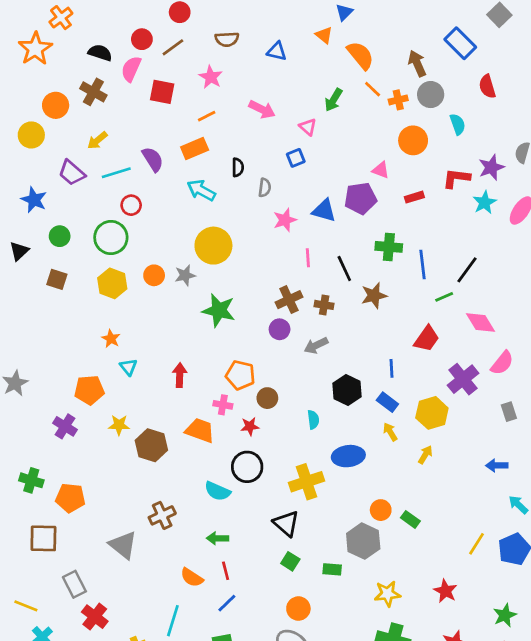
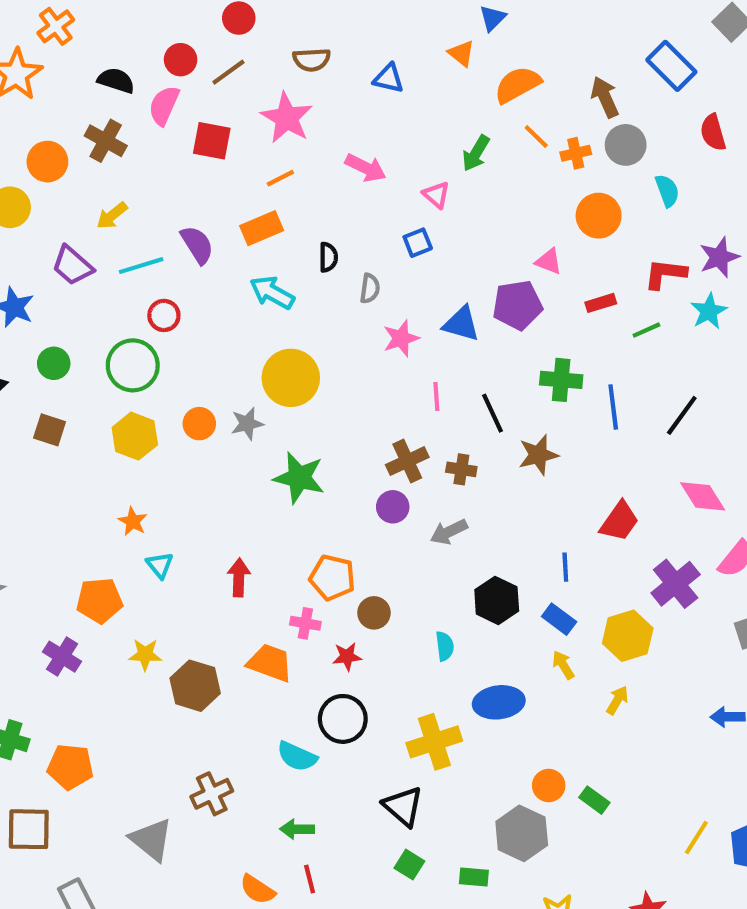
orange semicircle: (360, 55) -> (517, 85), turned -80
pink star: (211, 77) -> (287, 118), size x1.4
green line: (444, 297) -> (646, 330), moved

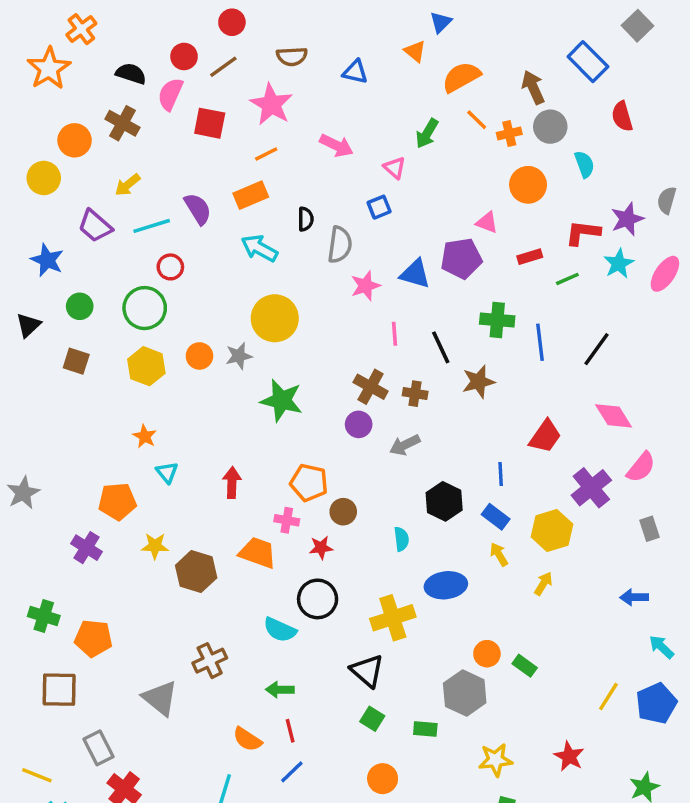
gray semicircle: (370, 288) -> (340, 245), size x1.5
brown cross: (407, 461) -> (371, 387), turned -36

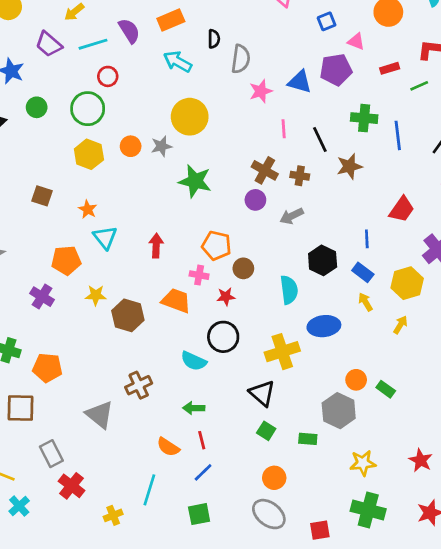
blue square: (379, 207) -> (327, 21), moved
brown square: (76, 361) -> (42, 196), moved
cyan triangle: (167, 472) -> (105, 238), size x1.4
cyan semicircle: (401, 539) -> (289, 290), size x1.5

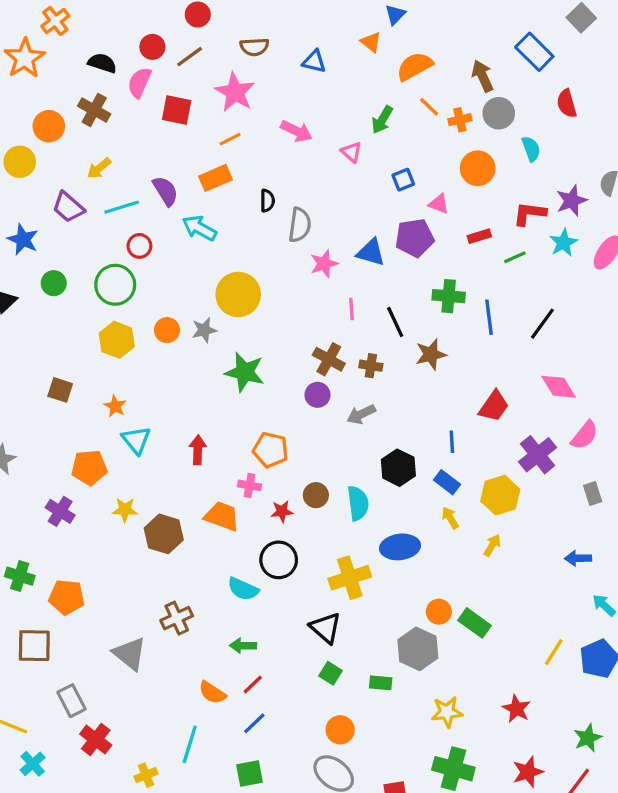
cyan arrow: (178, 62) -> (199, 228), moved
brown circle: (243, 268) -> (316, 495), moved
green rectangle: (386, 389) -> (474, 623), size x1.4
red line: (202, 440) -> (253, 684), turned 60

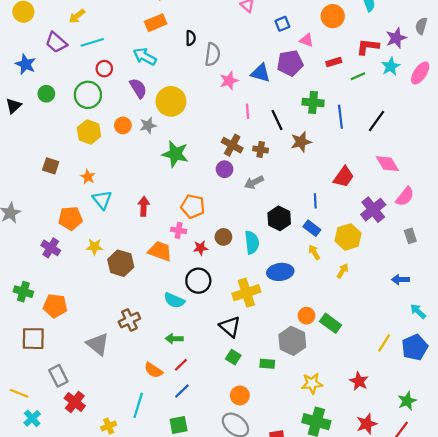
purple semicircle: (165, 191) -> (138, 88), moved

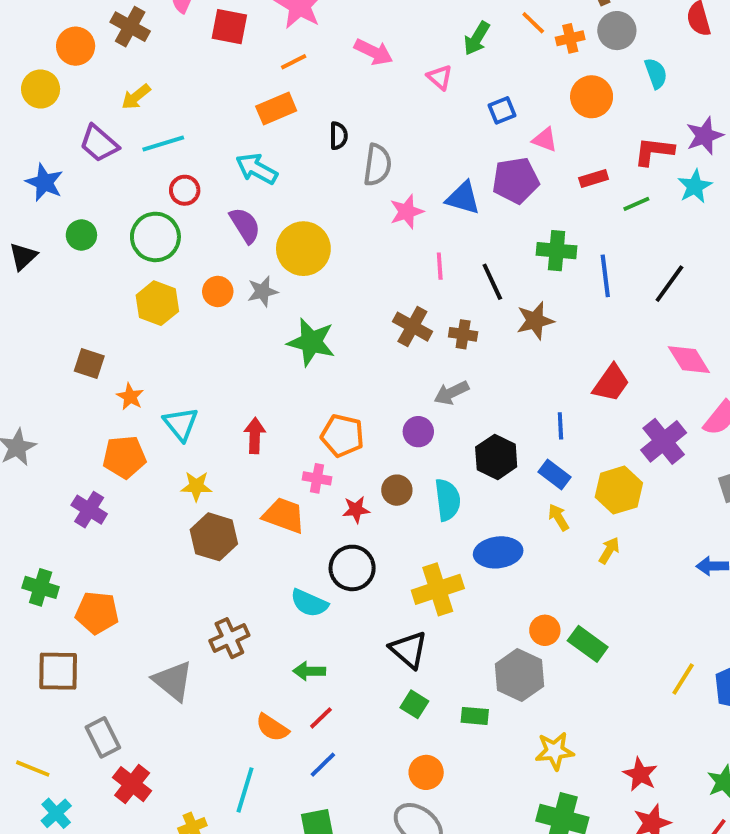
purple circle: (225, 169) -> (418, 432), moved
orange star: (88, 177) -> (130, 397), moved
yellow star: (94, 247) -> (196, 486), moved
red star: (359, 381) -> (640, 774), moved

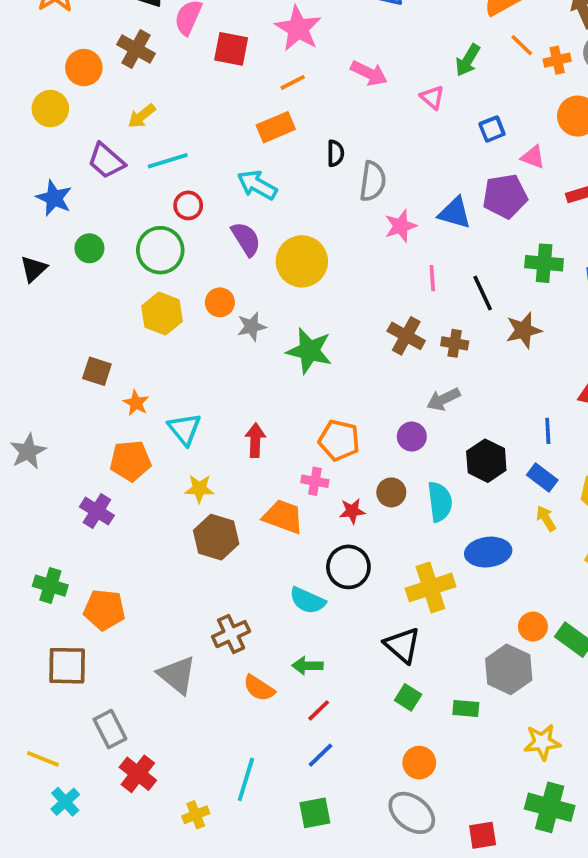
gray star: (263, 291) -> (252, 327), moved
orange semicircle: (272, 728) -> (259, 688), moved

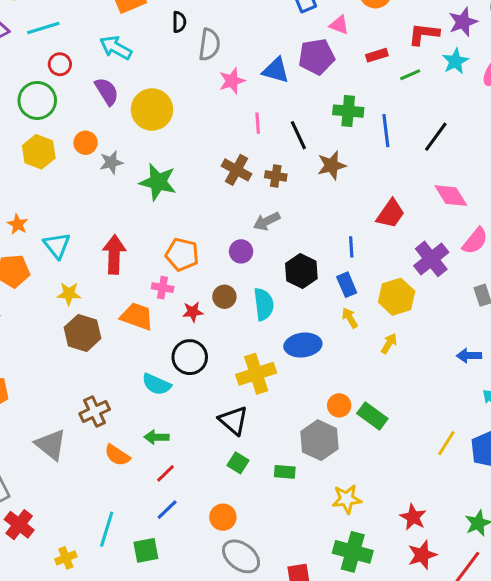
red arrow: (255, 440) -> (114, 254), size x1.4
blue rectangle: (542, 478) -> (347, 285), turned 30
orange circle: (419, 763) -> (223, 517), moved
green square: (315, 813) -> (146, 550), moved

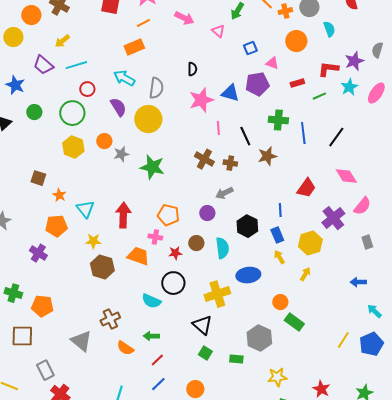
black semicircle: (179, 22) -> (192, 69), moved
gray semicircle: (209, 45) -> (156, 88), moved
pink star: (232, 81) -> (201, 100), size x1.4
orange circle: (339, 405) -> (280, 302), moved

